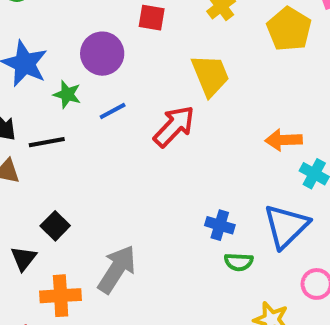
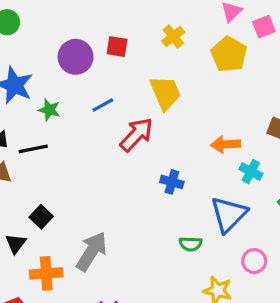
purple circle: (102, 54) -> (76, 57), moved
blue line: (113, 111) -> (103, 105), moved
blue cross: (220, 225) -> (172, 182), moved

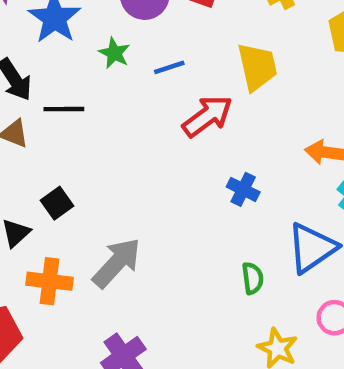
green star: (49, 110) -> (114, 53), moved
green semicircle: (191, 244) -> (253, 278), turned -110

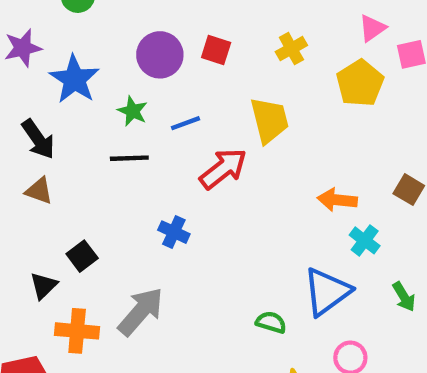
black line: (64, 109) -> (129, 158), moved
blue cross: (243, 189) -> (174, 232), moved
green semicircle: (253, 278) -> (271, 322), turned -64

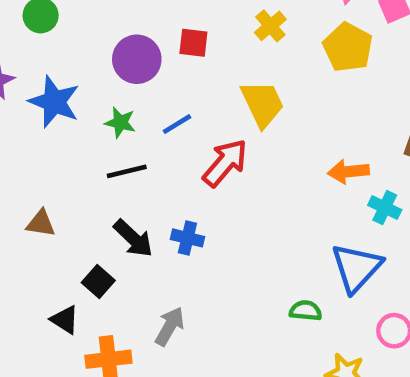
black arrow: (38, 139) -> (133, 238), moved
black triangle: (44, 286) -> (65, 320), turned -32
gray arrow: (141, 312) -> (170, 326), size x0.7

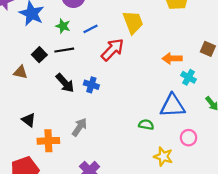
blue triangle: (356, 268) -> (173, 106), turned 40
black square: (98, 281) -> (39, 55), moved

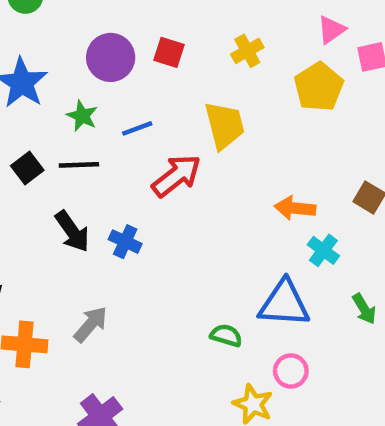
pink circle: (189, 138) -> (291, 371), moved

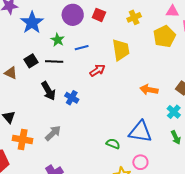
pink triangle: (331, 30) -> (172, 11), turned 32
red arrow: (176, 176) -> (97, 70), size x0.7
cyan cross: (323, 250) -> (174, 112), moved

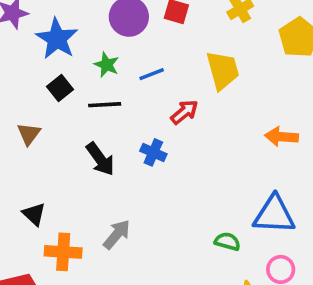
black square: (31, 61) -> (60, 88), moved
brown triangle: (11, 73) -> (29, 134), turned 48
blue cross: (72, 98) -> (153, 152), moved

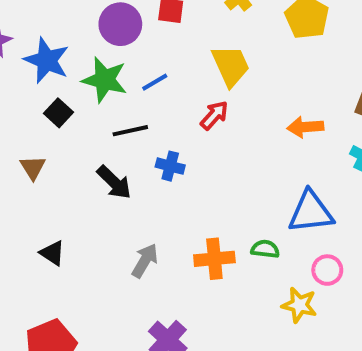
green star: (107, 65) -> (105, 80), size x1.6
black line: (105, 105) -> (130, 131), moved
red arrow: (184, 112) -> (214, 115), moved
orange cross: (63, 252) -> (214, 259), moved

